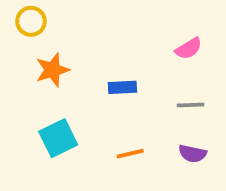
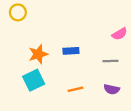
pink semicircle: (189, 49) -> (120, 34), moved
orange star: (52, 70) -> (38, 54), moved

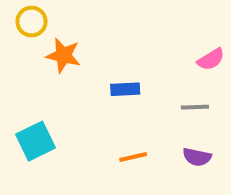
orange star: (38, 54) -> (63, 55), moved, turned 30
cyan square: (34, 80) -> (35, 141), moved

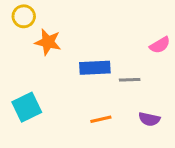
blue rectangle: (125, 89) -> (95, 68), size x1.4
gray line: (195, 107) -> (130, 80), moved

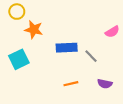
gray line: (130, 80) -> (91, 56), turned 48
cyan square: (27, 107) -> (19, 59), moved

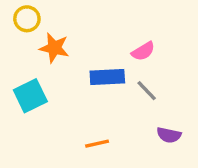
pink semicircle: (112, 32) -> (143, 51), moved
orange line: (71, 84) -> (97, 144), moved

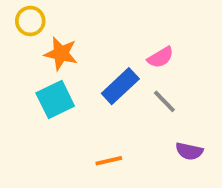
blue rectangle: (107, 77) -> (120, 86), turned -40
cyan square: (30, 96) -> (55, 99), moved

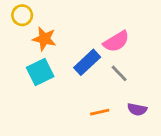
pink semicircle: (161, 57) -> (116, 42), size x1.4
orange line: (109, 161) -> (100, 112), moved

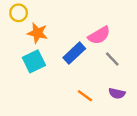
gray line: (119, 73) -> (112, 59), moved
orange line: (100, 112) -> (85, 96), turned 49

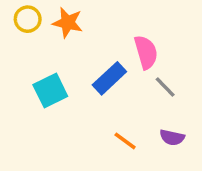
orange star: (38, 33) -> (68, 23), moved
pink semicircle: (99, 35) -> (146, 52), turned -75

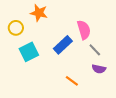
yellow circle: (28, 19) -> (16, 28), moved
purple semicircle: (172, 137) -> (99, 69), moved

